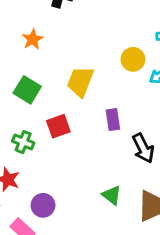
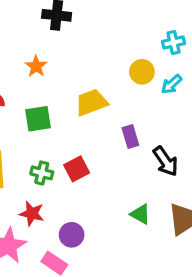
yellow trapezoid: (80, 82) -> (91, 102), turned 56
green square: (27, 90) -> (38, 119), turned -32
red square: (58, 126) -> (77, 169), moved

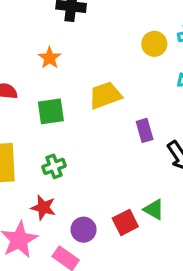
yellow circle: (142, 72) -> (154, 44), moved
red square: (77, 169) -> (125, 222), moved
green cross: (42, 173) -> (54, 166), turned -35

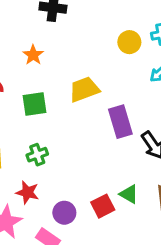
purple rectangle: (145, 130) -> (120, 122), size x1.5

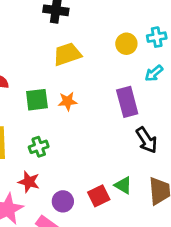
orange star: (33, 55) -> (68, 101), moved, turned 30
yellow trapezoid: (84, 89) -> (67, 54), moved
purple rectangle: (120, 122) -> (127, 102), moved

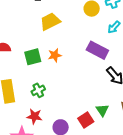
purple rectangle: (127, 102) -> (97, 50), turned -40
green triangle: (123, 185) -> (102, 110), turned 32

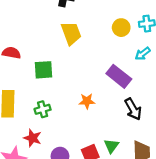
yellow trapezoid: (50, 22) -> (71, 33), turned 85
orange star: (55, 55) -> (87, 101), moved

